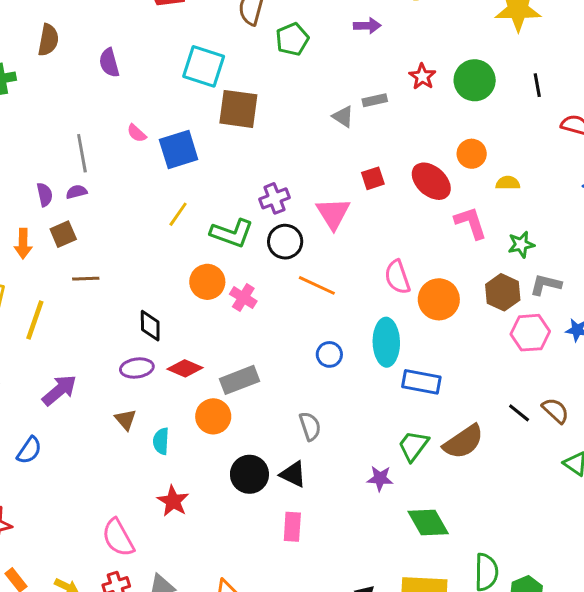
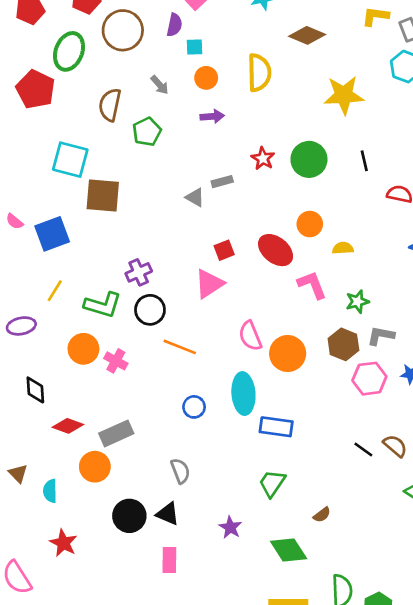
pink triangle: (333, 213) -> (209, 284), moved, turned 32
purple ellipse: (137, 368) -> (21, 326), moved
brown semicircle: (463, 442) -> (322, 515), moved, size x0.5
purple star: (380, 478) -> (230, 527), moved, turned 30

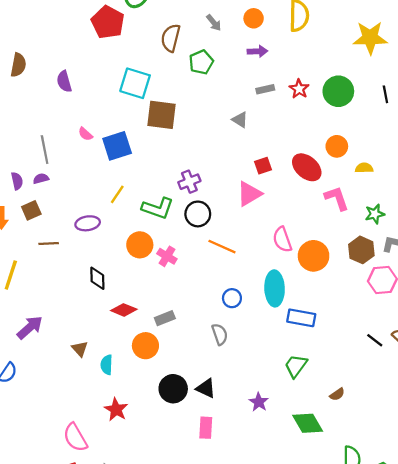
gray rectangle: (222, 182) -> (265, 89), moved
gray rectangle: (116, 433) -> (165, 318), size x0.7
gray semicircle: (180, 471) -> (220, 334), moved

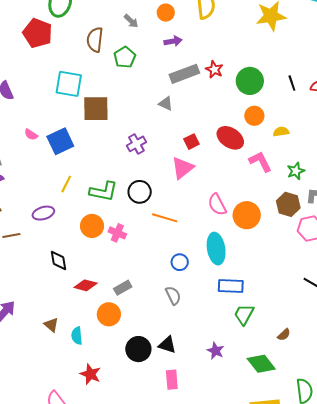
gray rectangle: (265, 89) -> (184, 74), size x1.8
green circle: (338, 91) -> (250, 81), moved
black line: (385, 94) -> (292, 83), moved
purple cross: (189, 182) -> (136, 144), moved
blue rectangle: (301, 318) -> (231, 286), moved

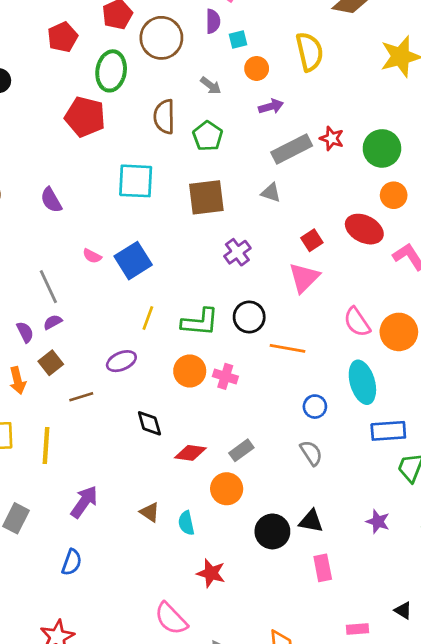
brown square: (96, 109) -> (206, 197), moved

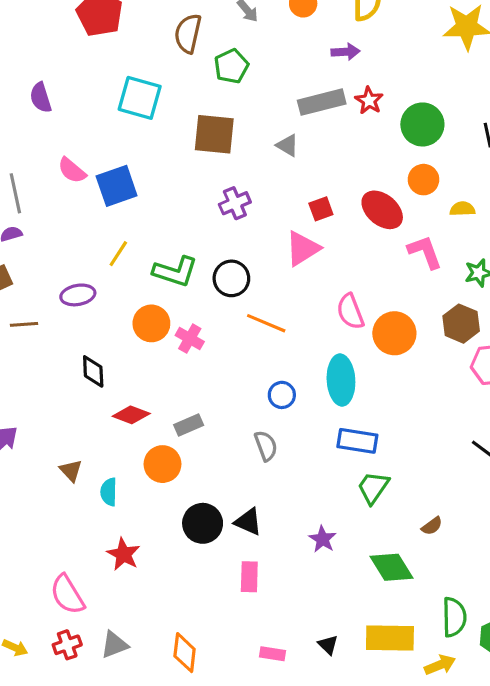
purple arrow: (271, 106) -> (346, 52), moved
pink semicircle: (92, 256) -> (72, 170), size x1.4

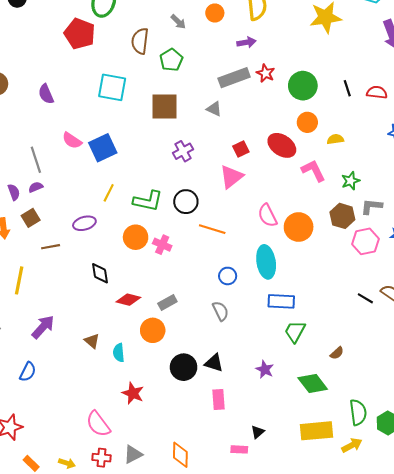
red cross: (67, 645) -> (102, 458), turned 30
black triangle: (328, 645) -> (258, 432), moved, turned 40

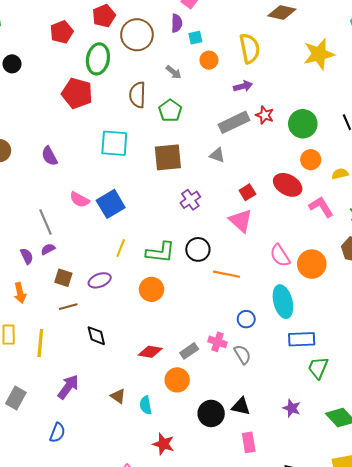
pink triangle: (231, 177) -> (241, 221), turned -35
brown square: (31, 218) -> (63, 278), moved, turned -36
pink cross: (162, 245) -> (218, 342), moved
black diamond: (100, 273) -> (96, 336), moved

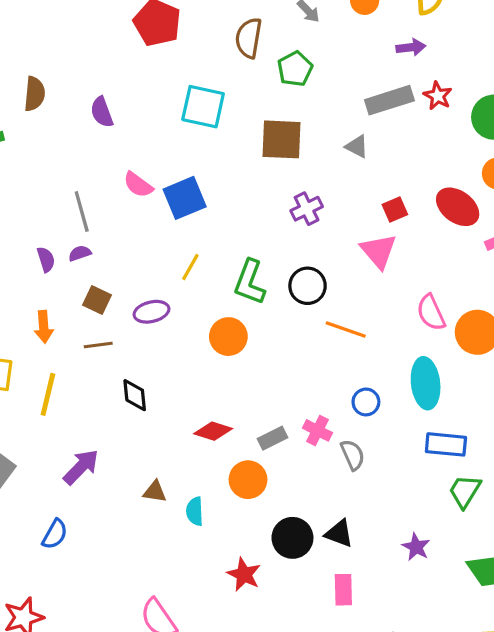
green L-shape: (160, 252) -> (250, 282), turned 96
orange arrow: (20, 293) -> (44, 327), moved
brown triangle: (118, 396) -> (155, 492), turned -35
red star: (163, 444) -> (244, 574), moved

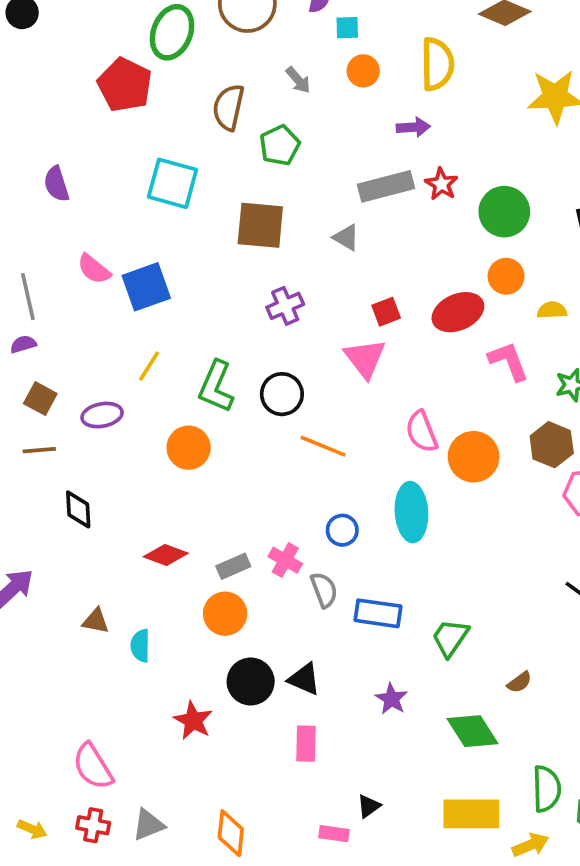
red ellipse: (458, 207) -> (458, 312), turned -63
blue rectangle: (446, 444) -> (378, 613), moved
orange circle: (248, 480) -> (225, 614), moved

